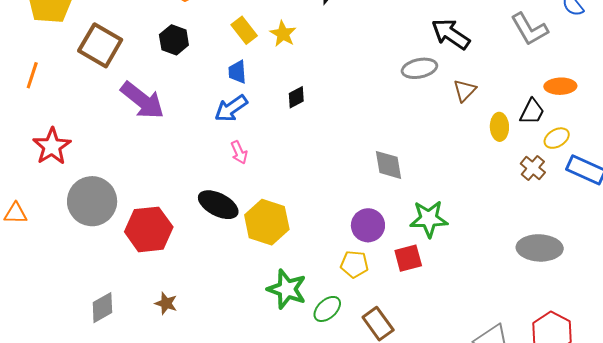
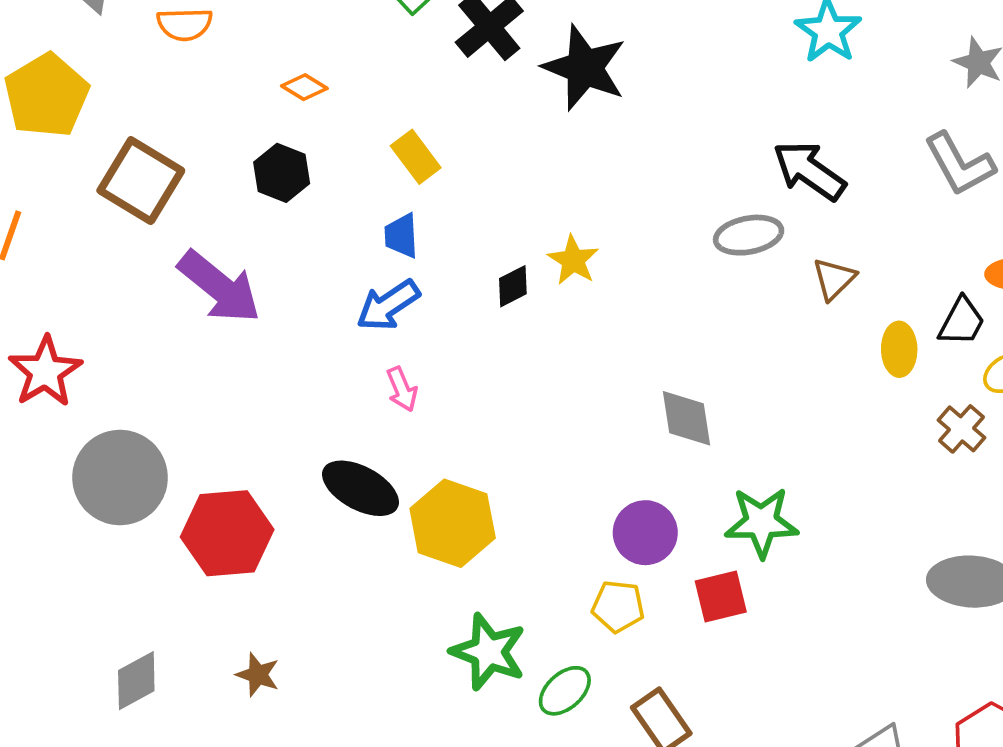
yellow star: (283, 34) -> (573, 260), moved

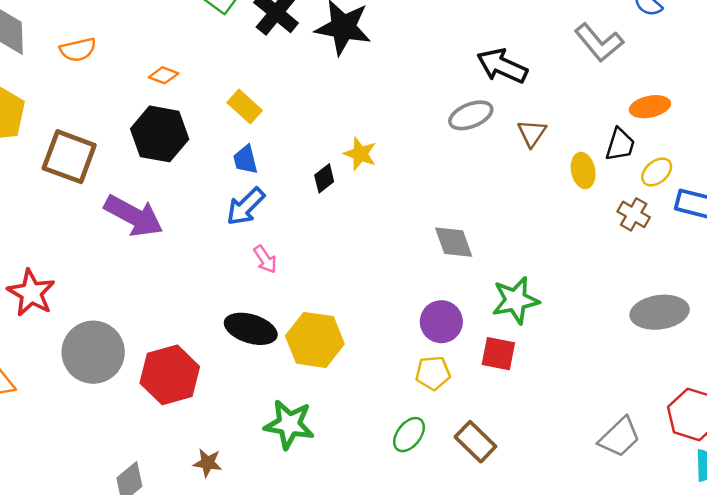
black hexagon: (282, 173) -> (160, 134), size x1.5
red square: (721, 596) -> (498, 354), turned 36
green star: (488, 652) -> (289, 424), moved

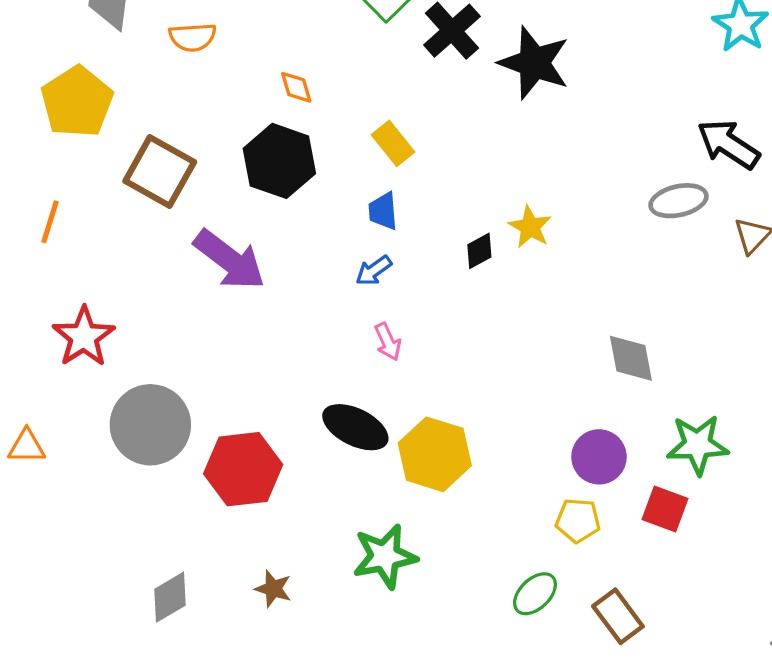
orange diamond: (164, 75) -> (296, 87), turned 44
blue arrow: (246, 206) -> (374, 271), size x0.7
green star: (289, 424) -> (385, 556), turned -30

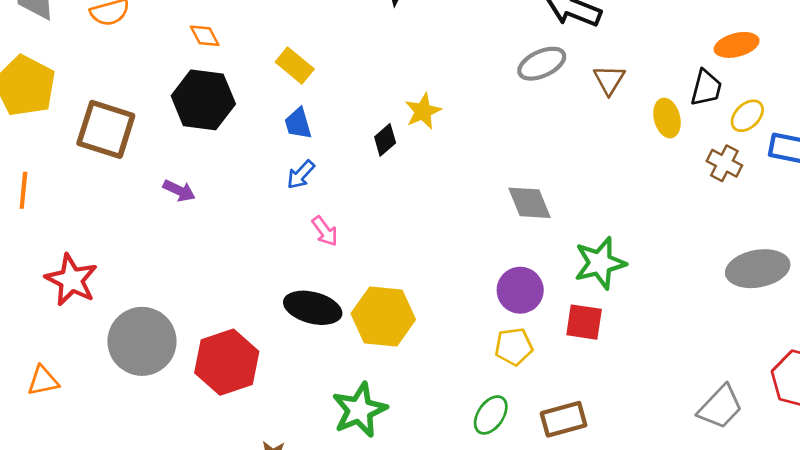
yellow star: (530, 227) -> (423, 111), turned 30
purple arrow: (230, 260) -> (179, 191), size x0.5
brown rectangle: (618, 616) -> (564, 419), turned -57

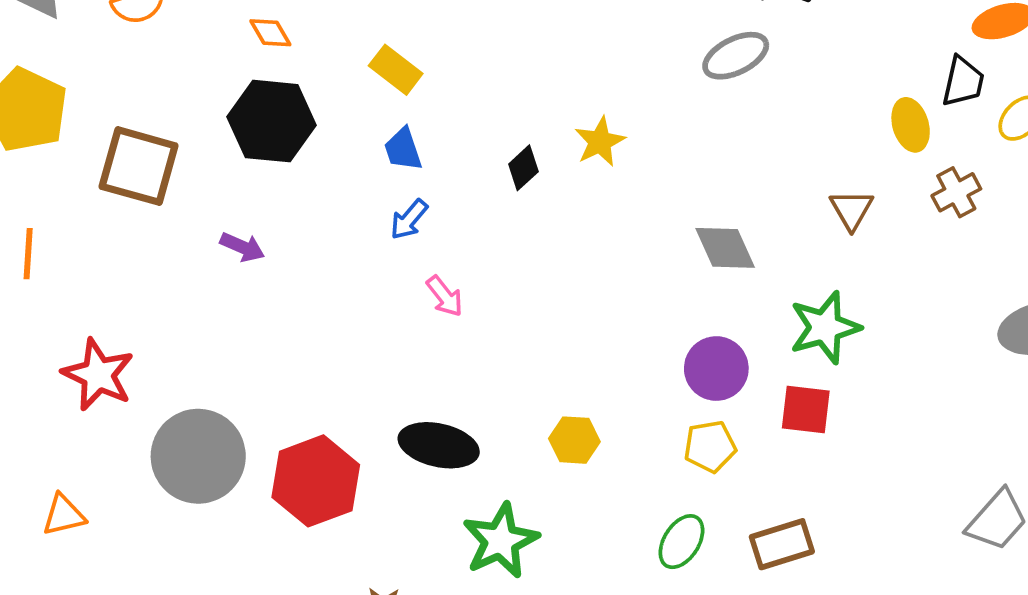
brown triangle: (609, 80) -> (852, 210), moved
yellow star: (423, 111) -> (600, 142), moved
brown cross: (724, 163) -> (956, 192), moved, turned 36
black ellipse: (313, 308) -> (439, 445), moved
yellow hexagon: (383, 317) -> (574, 440), moved, size x0.6

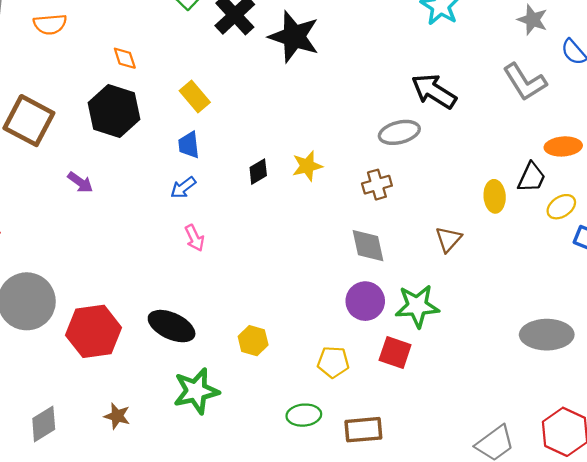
brown cross: (956, 192) -> (377, 185), moved
purple circle: (716, 369) -> (365, 301), moved
green ellipse: (681, 542) -> (304, 415), turned 40

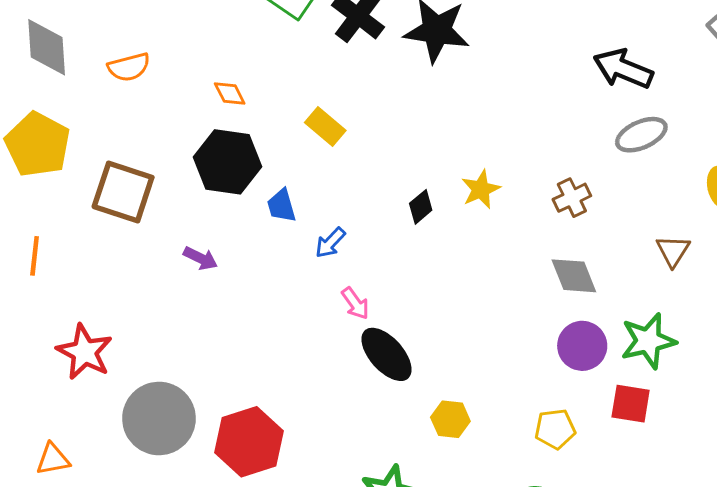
gray ellipse: (399, 132) -> (641, 135), moved
blue trapezoid: (189, 145) -> (281, 206), moved
black ellipse: (172, 326) -> (386, 354), moved, turned 33

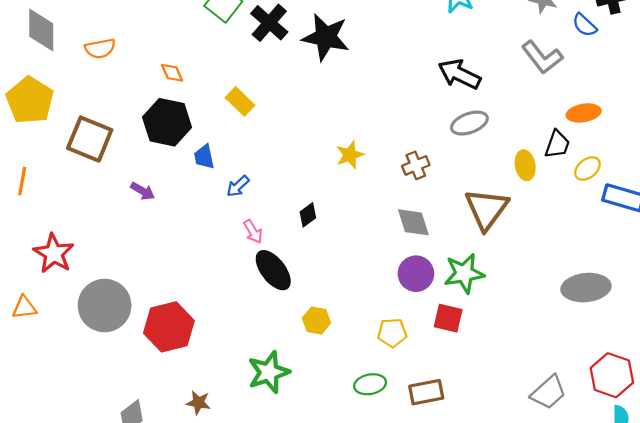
black diamond: (421, 207) -> (308, 215), moved
brown triangle: (673, 251) -> (487, 209), size x1.8
orange triangle: (53, 459) -> (24, 307), moved

